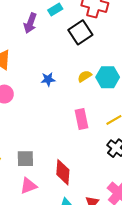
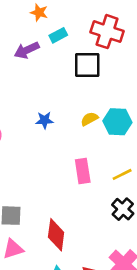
purple arrow: (30, 23) -> (27, 50), turned 42
black square: (80, 32) -> (87, 65), turned 30

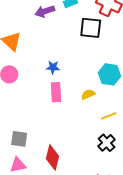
yellow semicircle: (89, 119) -> (88, 94), moved
pink rectangle: (83, 171) -> (56, 92), moved

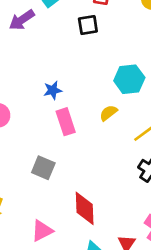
black square: (91, 28) -> (88, 25), size x0.7
gray square: (19, 139) -> (43, 168), moved, turned 30

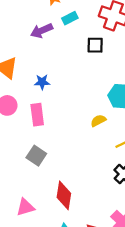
blue star: (53, 90) -> (42, 82), moved
pink rectangle: (66, 122) -> (37, 115), moved

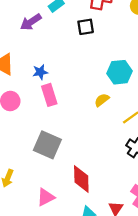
pink rectangle: (37, 115) -> (49, 95), moved
gray square: (36, 156) -> (47, 145), size x1.4

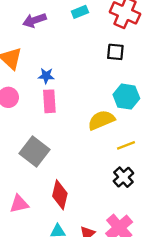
purple arrow: (31, 22) -> (34, 20), moved
black square: (86, 27) -> (115, 52), moved
yellow semicircle: (102, 100) -> (101, 120), size x1.6

